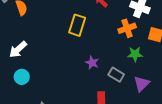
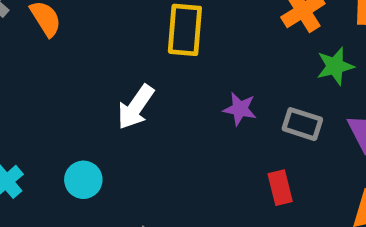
white arrow: (18, 49) -> (136, 107), moved

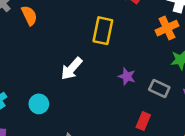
red rectangle: (280, 188) -> (143, 121), turned 30

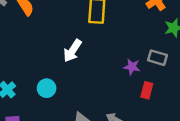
purple star: (127, 76) -> (132, 67), moved

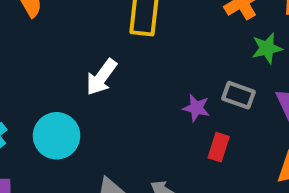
cyan circle: (47, 88) -> (57, 136), size x1.5

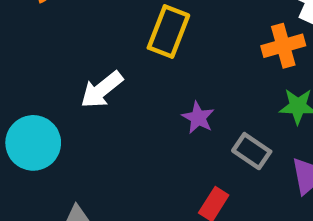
purple star: (196, 108) -> (198, 118), moved

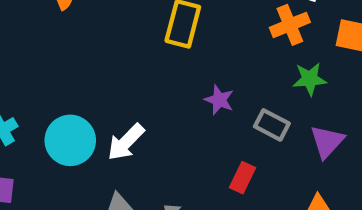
white arrow: (102, 90) -> (126, 142), moved

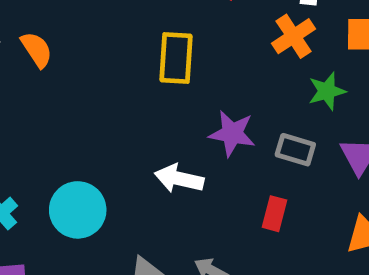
purple star: (219, 100) -> (232, 133), size x1.4
white arrow: (126, 142) -> (179, 179), moved, turned 69

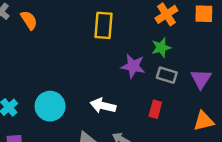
green star: (327, 91) -> (161, 48), moved
white arrow: (179, 179) -> (103, 106), moved

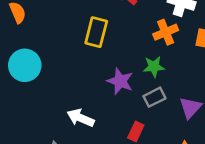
gray rectangle: (167, 75) -> (155, 97), turned -54
cyan circle: (50, 106) -> (25, 65), moved

